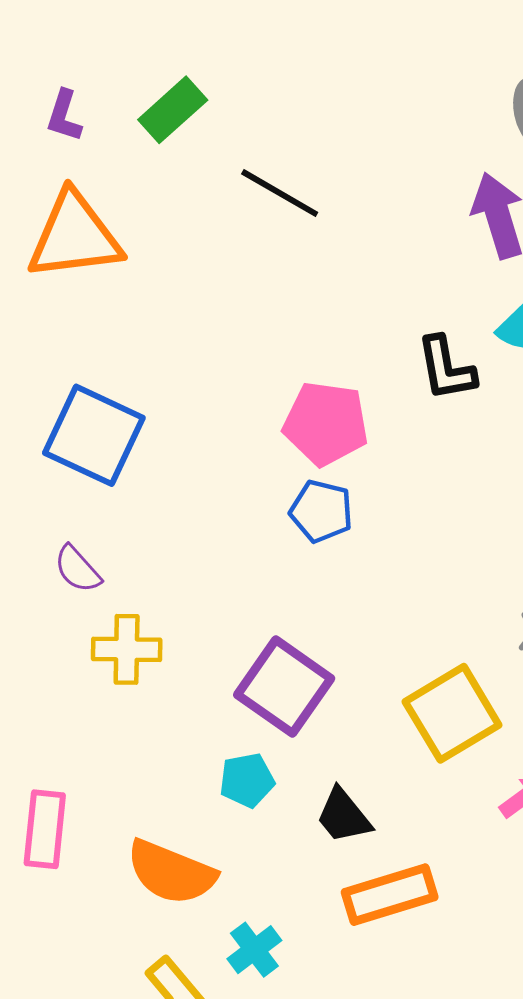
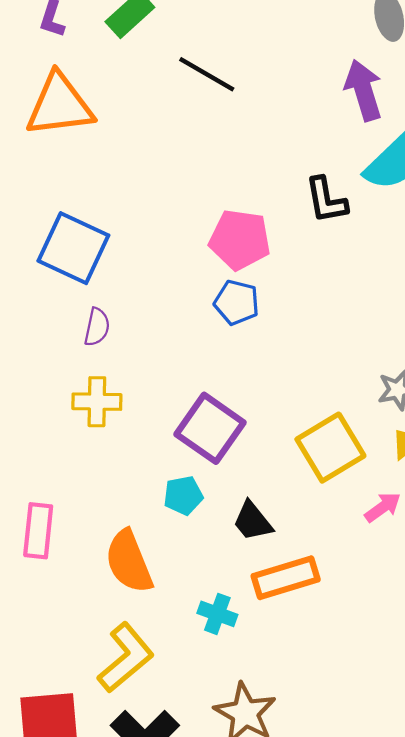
purple semicircle: (78, 569) -> (97, 327), moved, turned -126
orange semicircle: (171, 872) -> (129, 562), turned 46
cyan cross: (254, 950) -> (217, 614), moved, turned -33

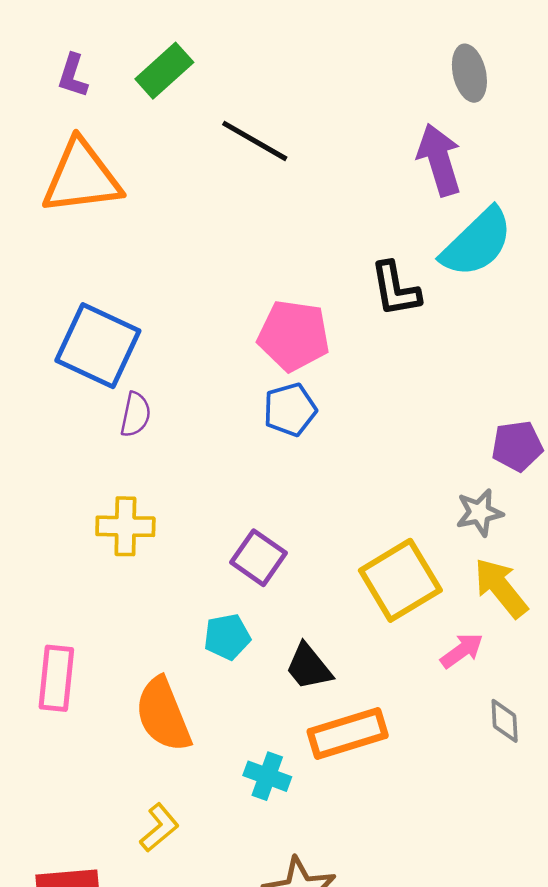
blue pentagon: (237, 302) -> (290, 410), turned -30
purple semicircle: (97, 327) -> (135, 415), moved
purple square: (210, 428) -> (258, 558), size x0.7
yellow L-shape: (126, 658) -> (159, 828), size x0.6

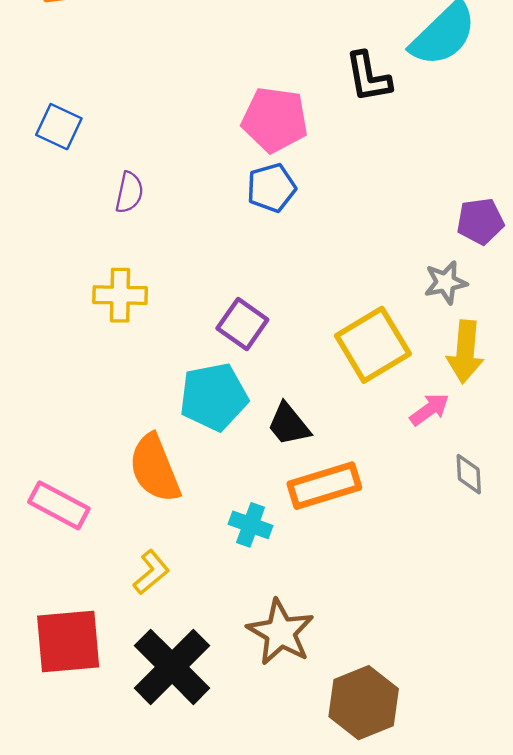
blue square: (98, 346) -> (59, 127), moved, size x0.6
yellow arrow: (501, 588) -> (465, 352), turned -136
cyan pentagon: (227, 637) -> (214, 397), size x1.6
pink rectangle: (56, 678) -> (59, 505), moved, turned -68

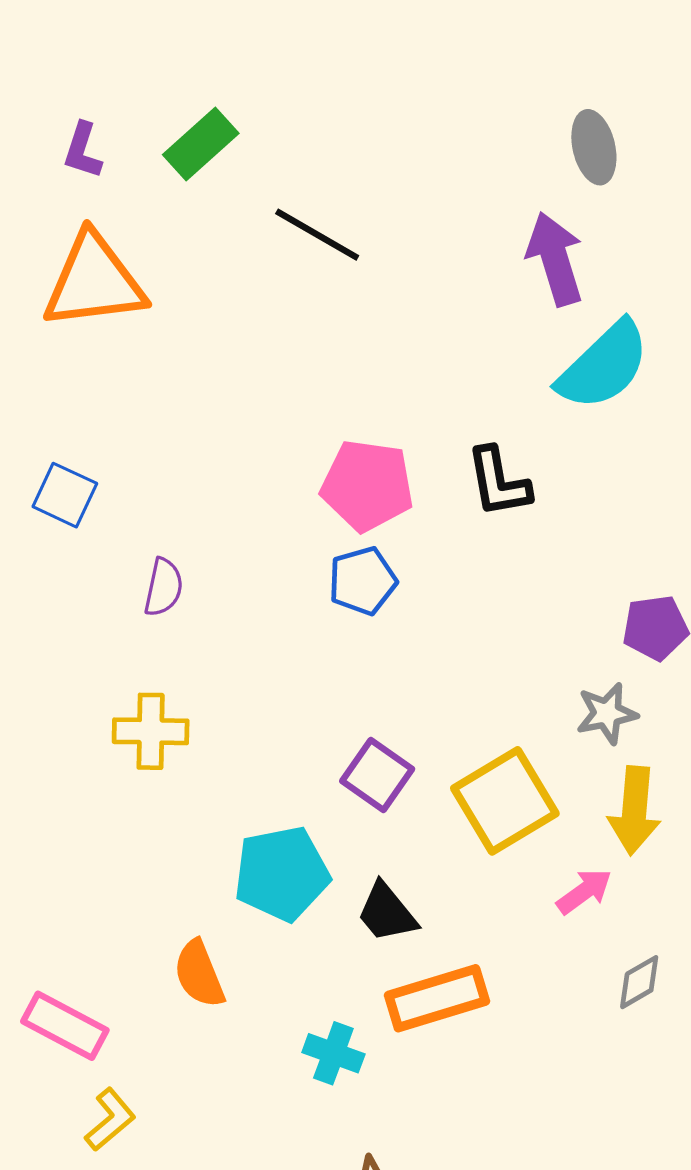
black L-shape: (368, 77) -> (498, 482), moved
purple square: (242, 324) -> (377, 775), moved
orange semicircle: (155, 468) -> (199, 974), size x0.7
gray diamond: (469, 474) -> (639, 982), turned 63
yellow L-shape: (151, 572) -> (110, 1120), moved

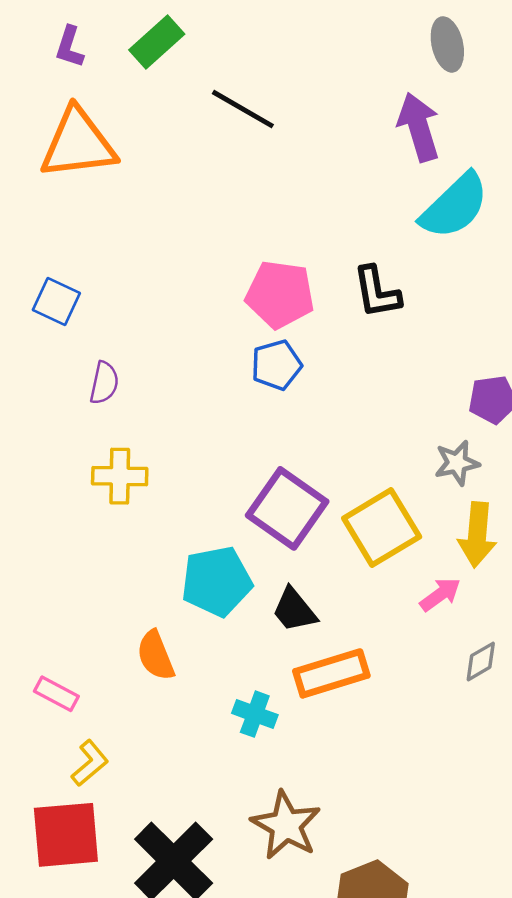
purple semicircle: (164, 587) -> (104, 383), moved
purple square: (377, 775) -> (287, 508), size x1.5
pink rectangle: (65, 1026) -> (56, 694), size x0.7

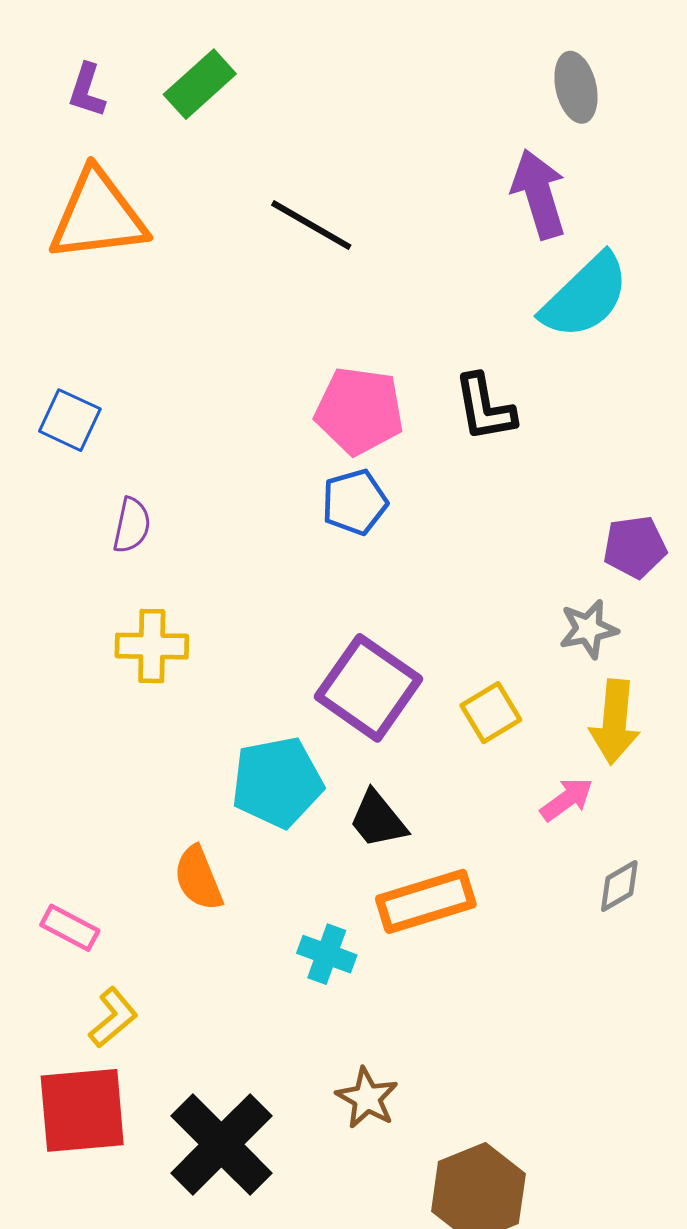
black line: (243, 109) -> (311, 225), moved
yellow square: (382, 528) -> (491, 713), size x0.6
brown star: (286, 825) -> (367, 1098), size x0.7

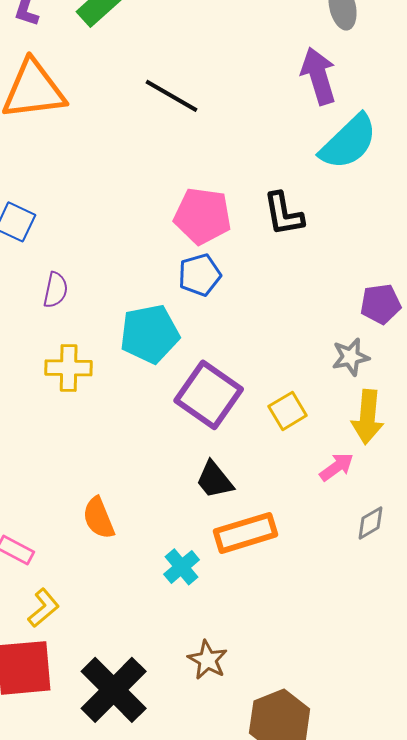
cyan pentagon: (277, 782) -> (150, 334), moved
cyan cross: (327, 954) -> (182, 567), turned 30

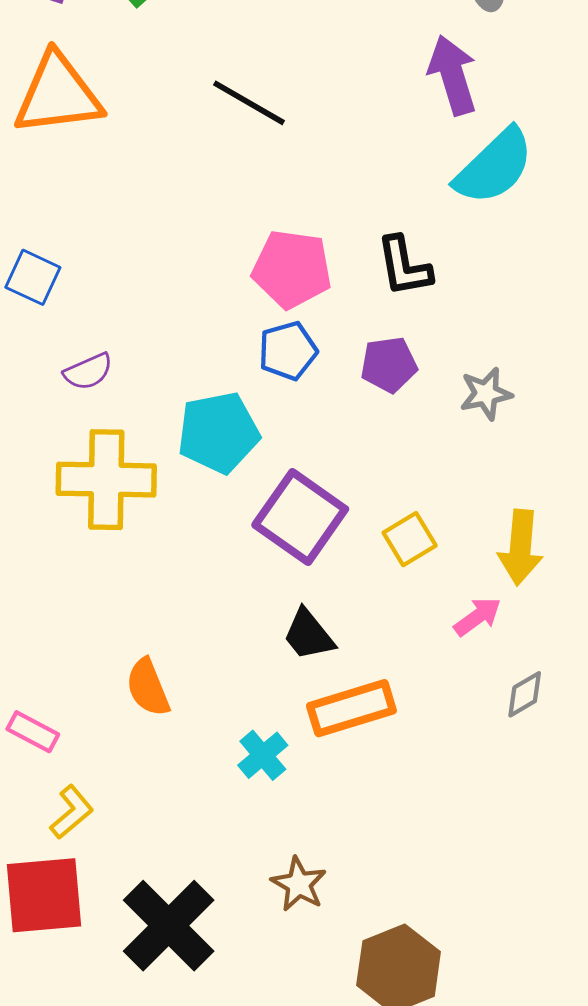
purple semicircle: (56, 290) -> (88, 372), turned 54
purple pentagon: (381, 304) -> (389, 365), moved
gray star: (351, 357) -> (486, 394), moved
yellow cross: (69, 368) -> (106, 480), size x1.5

